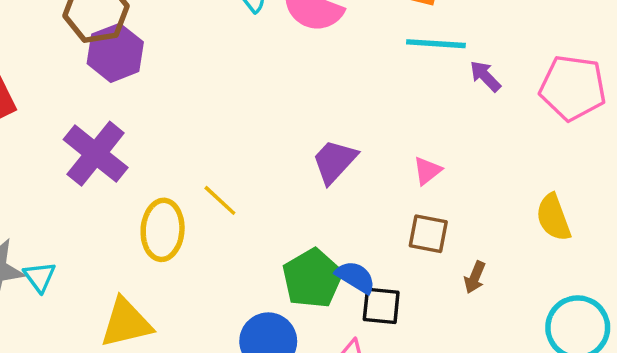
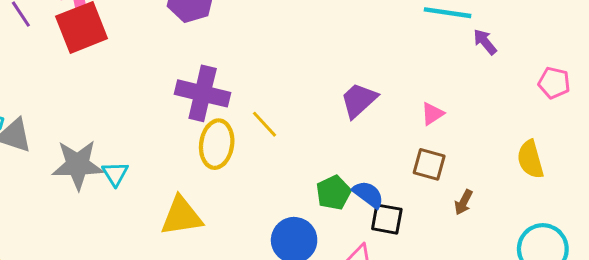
pink pentagon: (573, 88) -> (554, 83), moved, size x0.6
purple cross: (96, 154) -> (203, 93), moved, turned -30
green pentagon: (312, 278) -> (333, 193), size x0.7

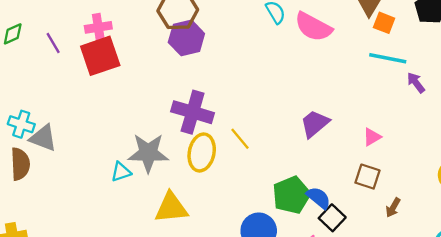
gray star: (78, 165) -> (148, 153), moved
cyan triangle: (115, 174) -> (121, 172), turned 40
green pentagon: (333, 193) -> (291, 195), size x1.4
black square: (387, 219) -> (332, 218), turned 30

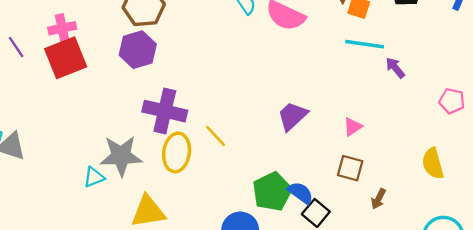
purple hexagon: (186, 38) -> (138, 50), moved

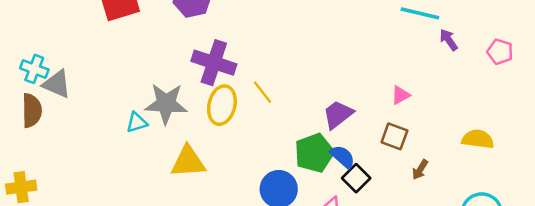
pink pentagon: (452, 101) -> (500, 52), moved
purple trapezoid: (292, 116) -> (338, 114), moved
yellow semicircle: (433, 164) -> (478, 139), turned 108

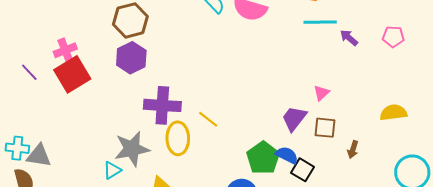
purple trapezoid: (338, 114) -> (294, 118), moved

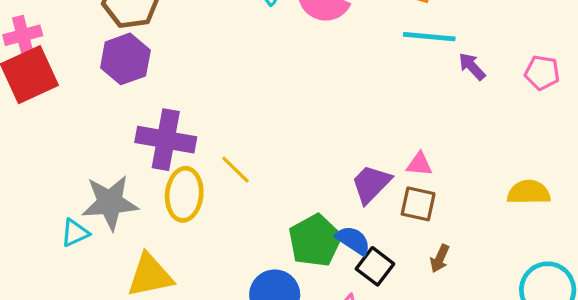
pink triangle: (321, 93) -> (419, 164), moved, turned 42
brown arrow: (353, 150) -> (440, 258), moved

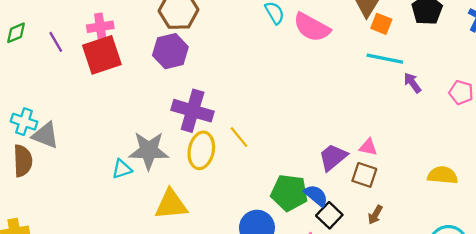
green pentagon: (315, 241) -> (289, 193), turned 30

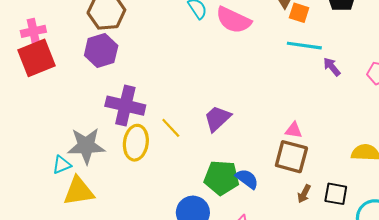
purple trapezoid: (333, 157) -> (217, 118), moved
brown square: (364, 175) -> (291, 157), size x1.4
yellow triangle: (171, 204) -> (79, 191), moved
black square: (329, 215) -> (336, 194), moved, turned -30

